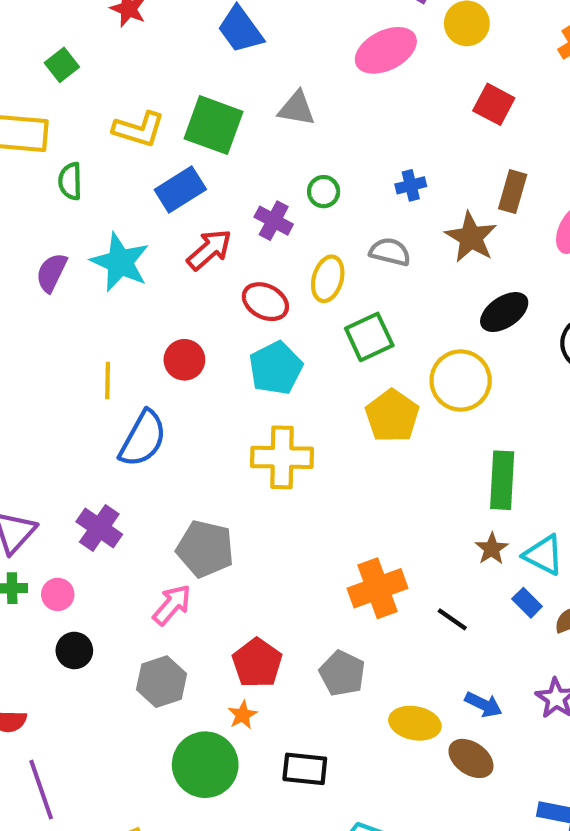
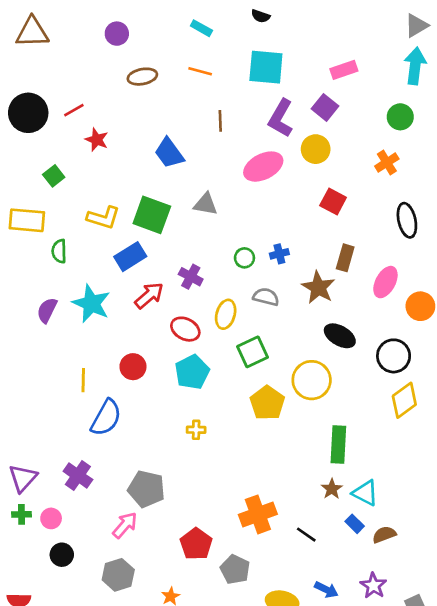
green circle: (324, 192) -> (244, 258), moved
black ellipse: (504, 312) -> (340, 336), turned 64
yellow cross: (282, 457) -> (196, 430), size x0.5
red pentagon: (257, 663) -> (196, 544), moved

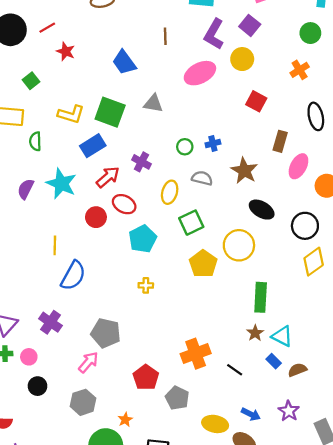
brown rectangle: (345, 258) -> (280, 141), moved
red ellipse: (185, 329) -> (124, 204), moved
red circle: (133, 367) -> (96, 217), moved

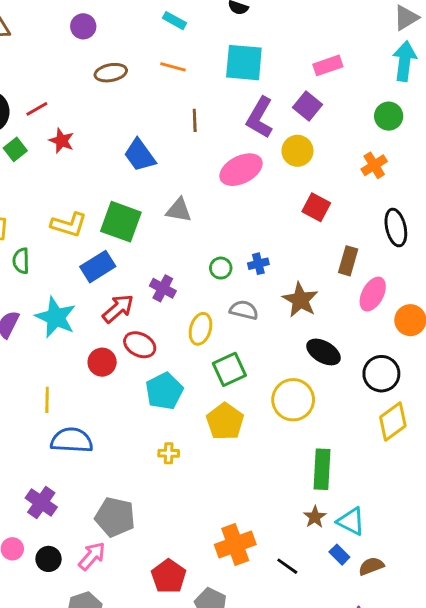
green square: (31, 81) -> (15, 149), moved
yellow pentagon: (203, 264) -> (225, 421), moved
blue semicircle: (73, 276) -> (72, 440), turned -116
black circle: (37, 386) -> (49, 559), moved

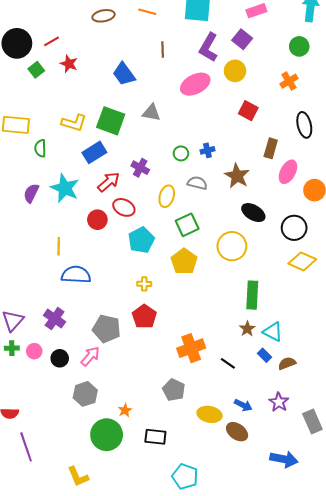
yellow diamond: (393, 421) -> (302, 261), turned 60
red pentagon: (169, 576) -> (144, 317), moved

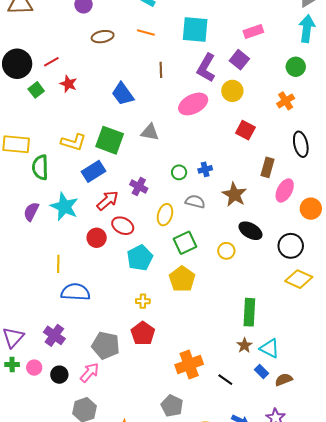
green semicircle: (40, 148) -> (40, 167), size x1.4
yellow circle: (232, 246) -> (226, 251), moved, size x0.6

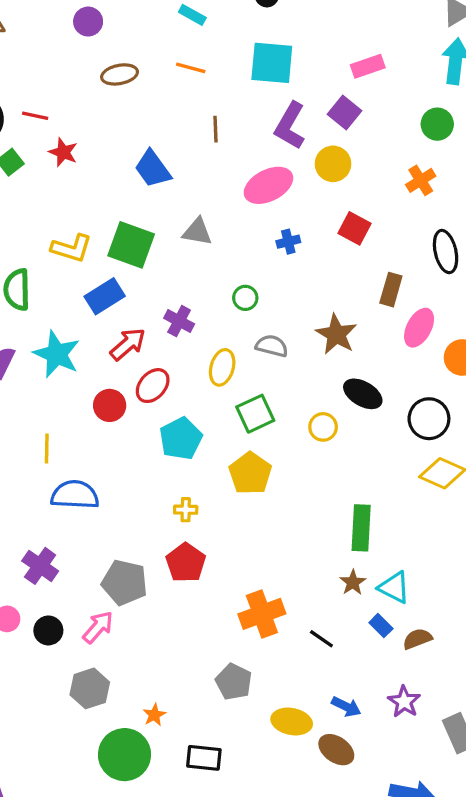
red line: (51, 62) -> (35, 116), turned 42
blue cross: (205, 169) -> (288, 242), moved
red ellipse: (123, 226) -> (153, 386), turned -75

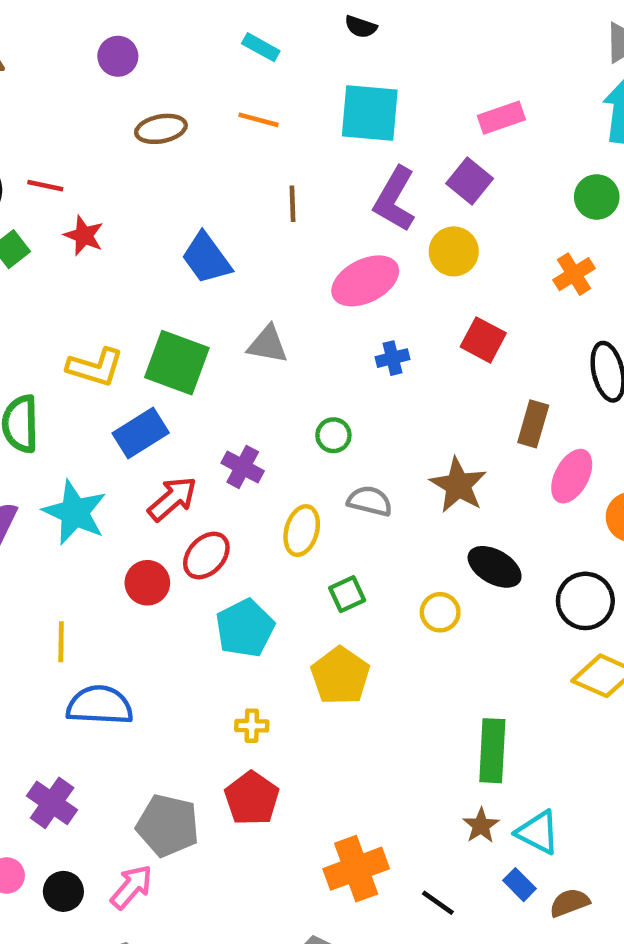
green square: (255, 414) -> (347, 594), size x0.7

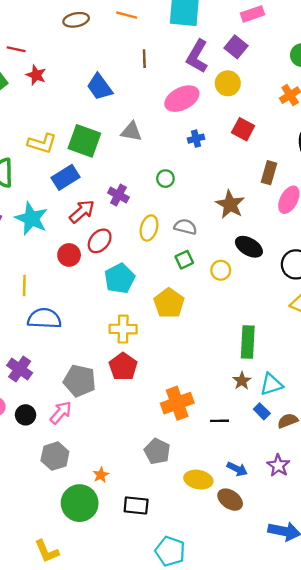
gray semicircle: (370, 501) -> (185, 227), moved
green square: (347, 594) -> (184, 260), moved
yellow cross: (252, 726) -> (123, 329), size x1.6
cyan triangle: (538, 832) -> (271, 384), turned -45
black line: (438, 903) -> (220, 421), turned -36

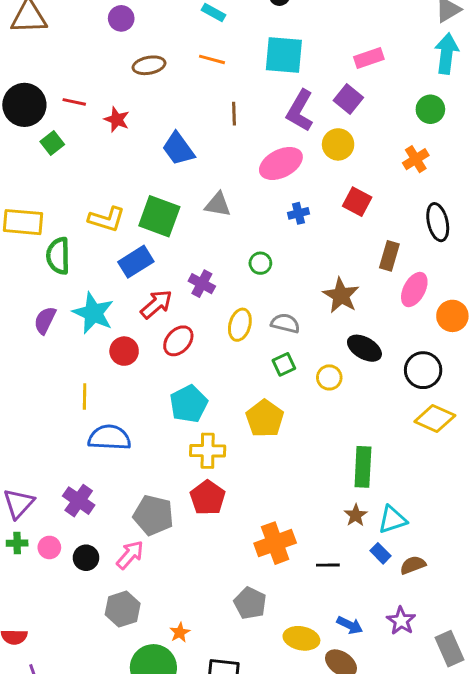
red star: (36, 75) -> (117, 120), moved
red circle: (69, 255) -> (124, 351), moved
cyan pentagon: (120, 278) -> (189, 404), moved

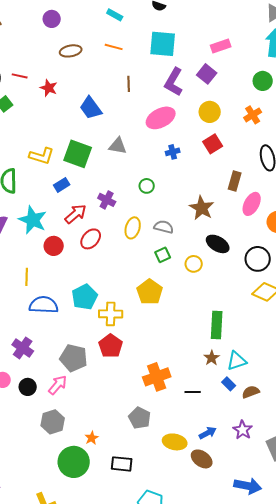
yellow circle: (338, 144) -> (210, 112), moved
red square: (357, 202) -> (213, 144), turned 30
blue rectangle: (136, 262) -> (62, 185), size x0.7
cyan pentagon: (189, 404) -> (85, 297), moved
blue arrow: (350, 625) -> (208, 433), turned -54

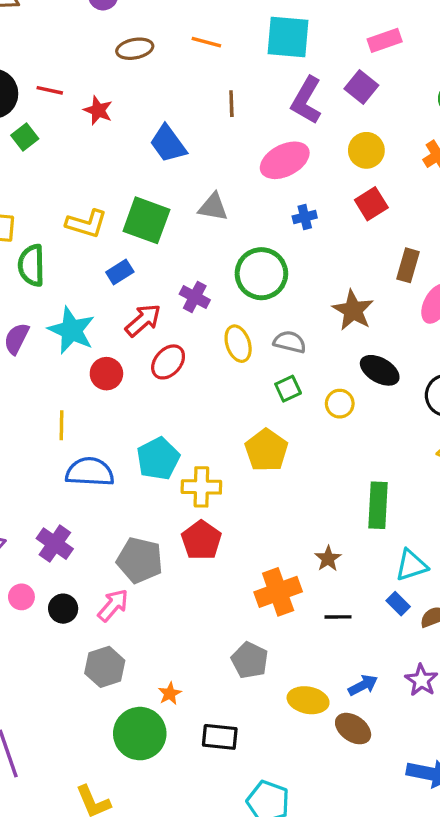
green circle: (147, 186) -> (261, 274), size x2.0
yellow ellipse: (133, 228) -> (238, 344), turned -35
brown star: (212, 358) -> (328, 559), moved

